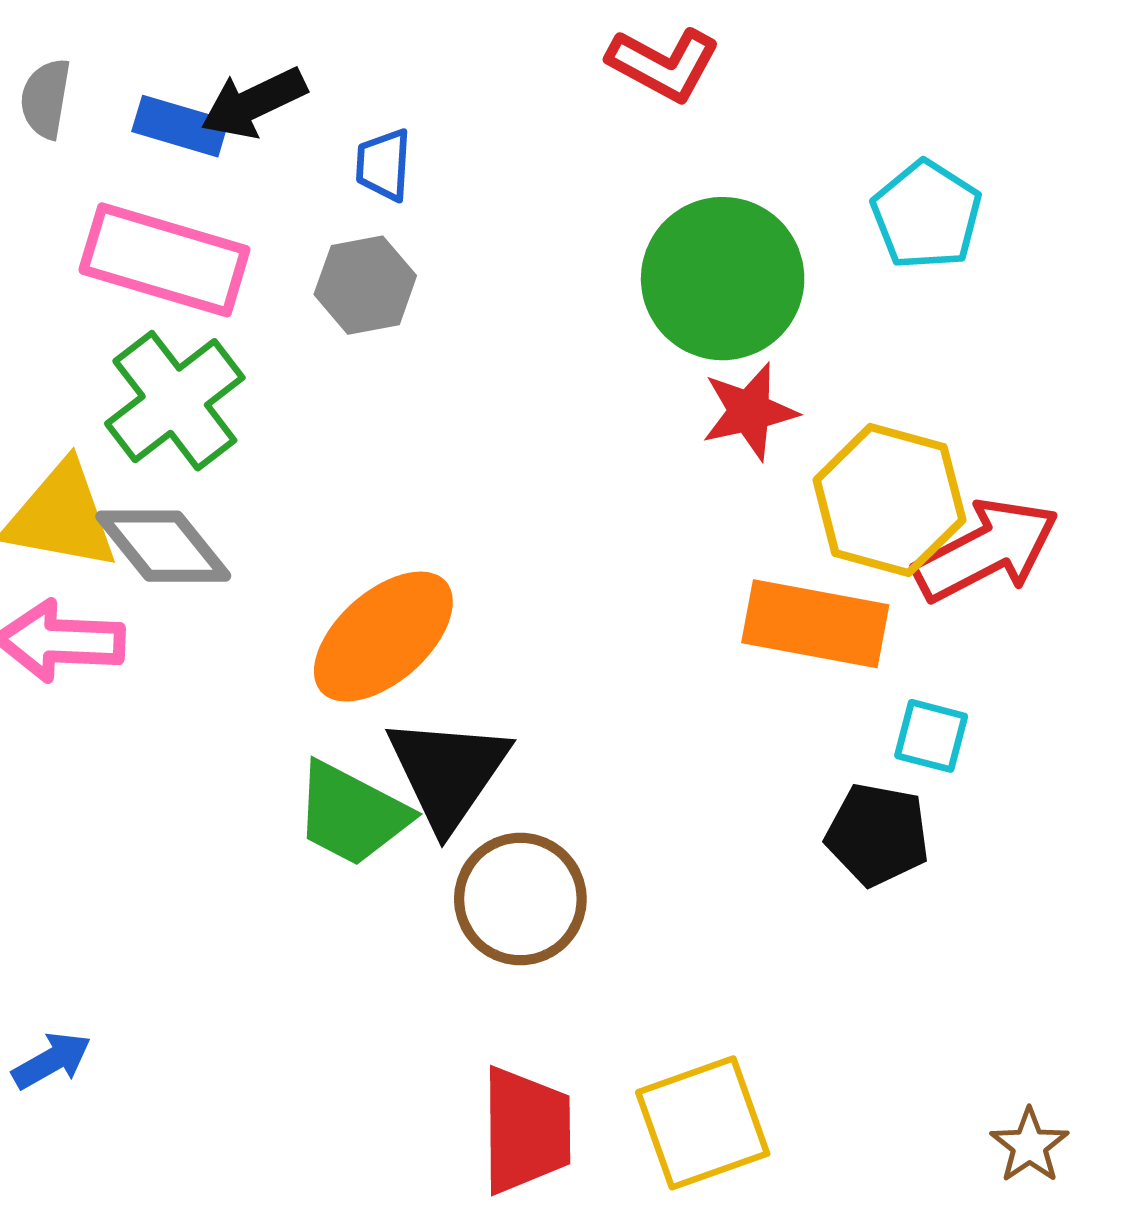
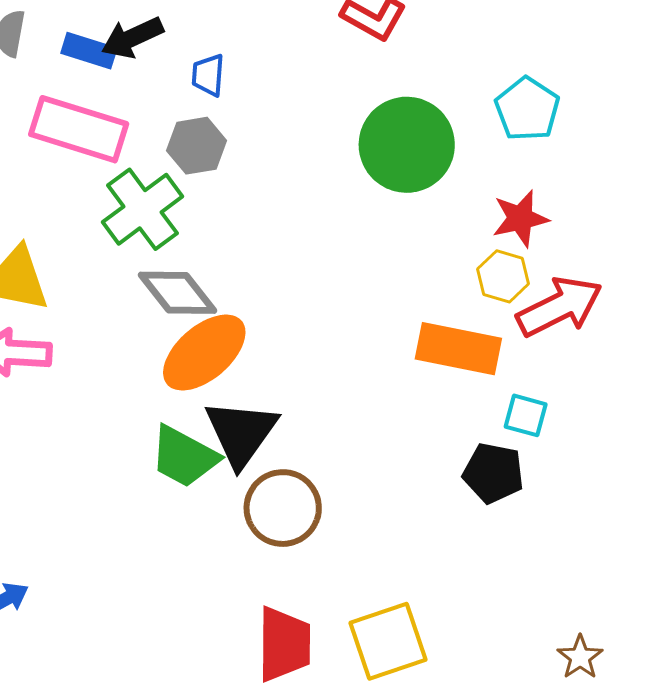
green cross: (175, 401) -> (142, 209), moved
red star: (749, 411) -> (520, 218), moved
yellow hexagon: (889, 500) -> (503, 276), size x0.6
gray diamond: (163, 546) -> (177, 293), moved

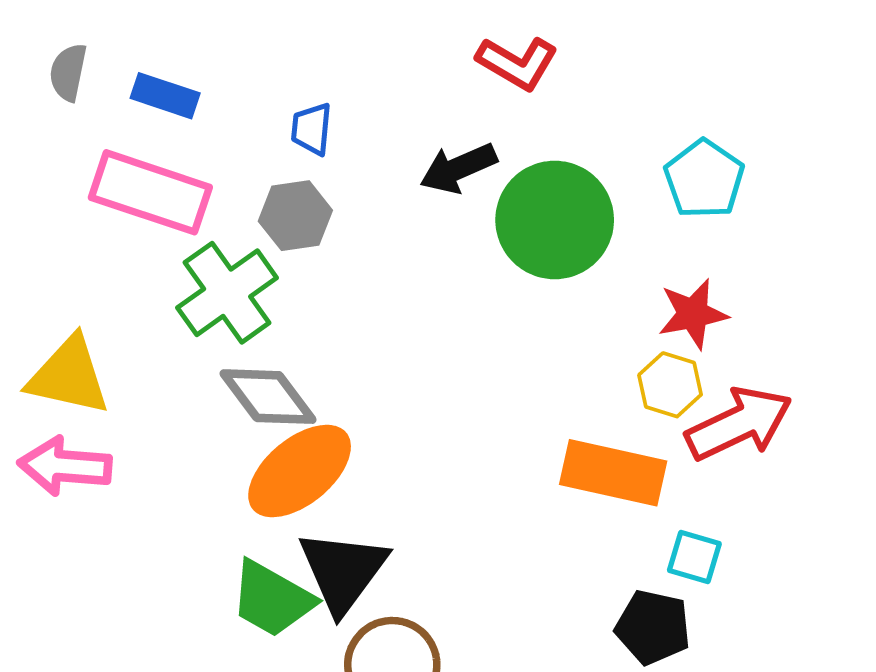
black arrow: (132, 38) -> (458, 168), moved

